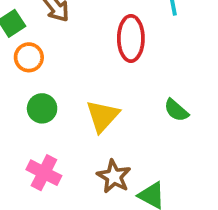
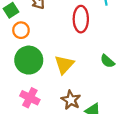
green circle: (42, 108) -> (29, 60), size x1.6

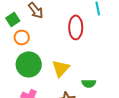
green semicircle: (107, 61) -> (89, 83), moved, turned -40

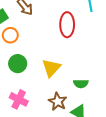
green circle: (29, 64) -> (18, 64), size x0.7

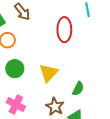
green semicircle: (81, 84) -> (78, 89), turned -64

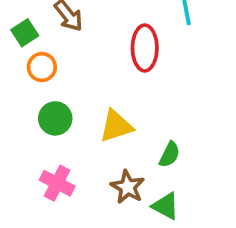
yellow triangle: (49, 73) -> (116, 126), turned 30

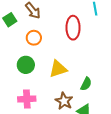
orange circle: (42, 67) -> (34, 38), moved
pink cross: (57, 183) -> (27, 99), turned -30

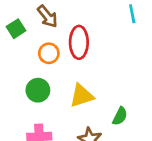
red ellipse: (73, 28) -> (79, 42), moved

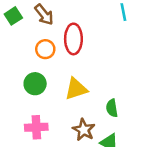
green square: (16, 29) -> (13, 16), moved
green semicircle: (120, 116) -> (112, 108), turned 144

